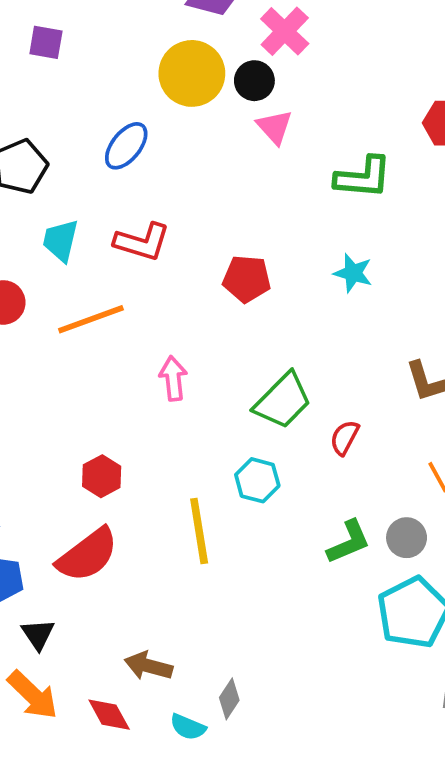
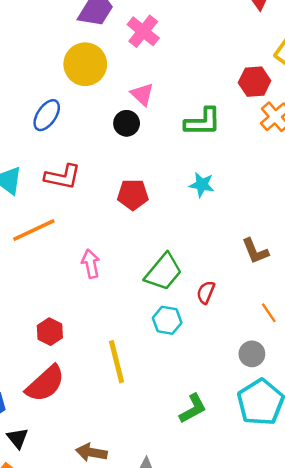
black circle: (254, 81) -> (127, 123), moved
cyan hexagon: (257, 480) -> (167, 320), moved
green L-shape: (349, 542) -> (193, 408), moved

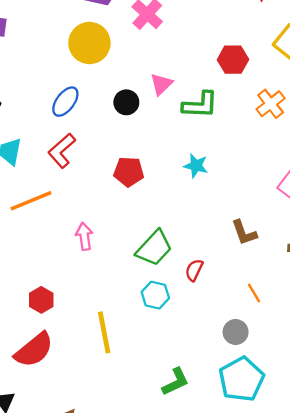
red hexagon: (255, 82) -> (233, 60), moved
pink triangle: (142, 94) -> (161, 84), moved, turned 30
blue ellipse: (47, 115) -> (65, 102), moved
red L-shape: (63, 177) -> (62, 151), turned 124

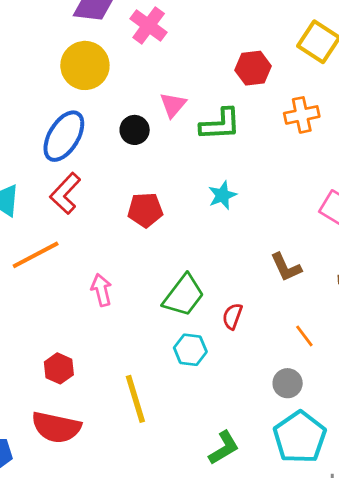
blue ellipse: (65, 102) -> (64, 136), size x1.4
orange cross: (271, 104) -> (302, 115), turned 32
cyan star: (196, 166) -> (222, 195), turned -30
red semicircle: (34, 350) -> (56, 427), turned 57

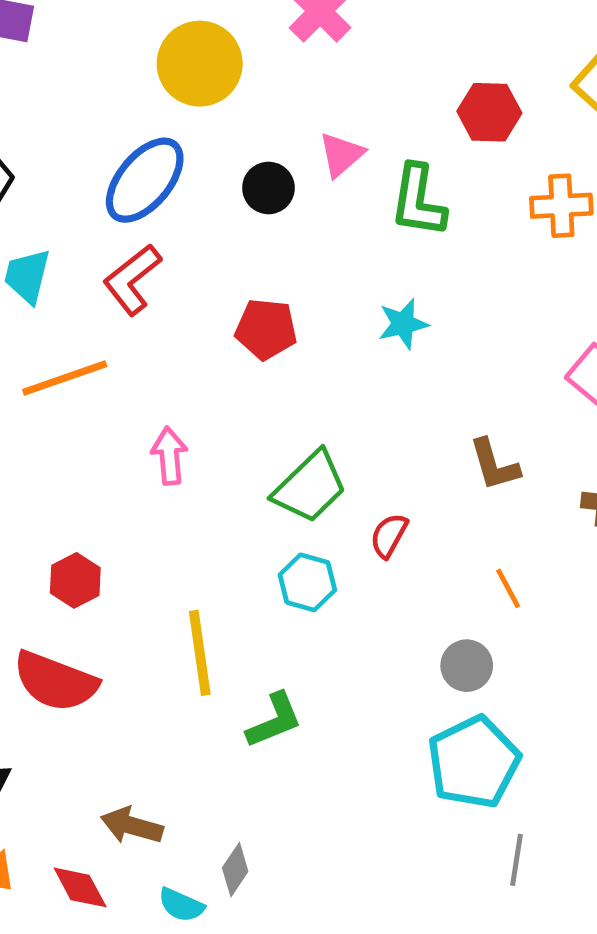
green L-shape: (220, 124) -> (418, 201), turned 93
green L-shape: (224, 448) -> (274, 720), moved

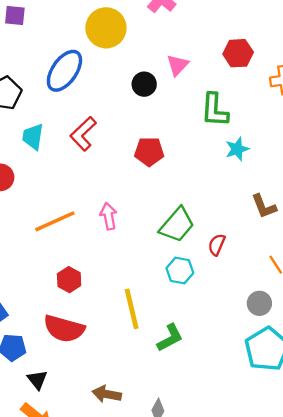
red hexagon: (489, 112) -> (238, 53), moved
blue ellipse: (145, 180) -> (64, 71), moved
green L-shape: (418, 201) -> (215, 110), moved
cyan star: (403, 324) -> (237, 149), moved
orange line: (65, 378) -> (55, 221), moved

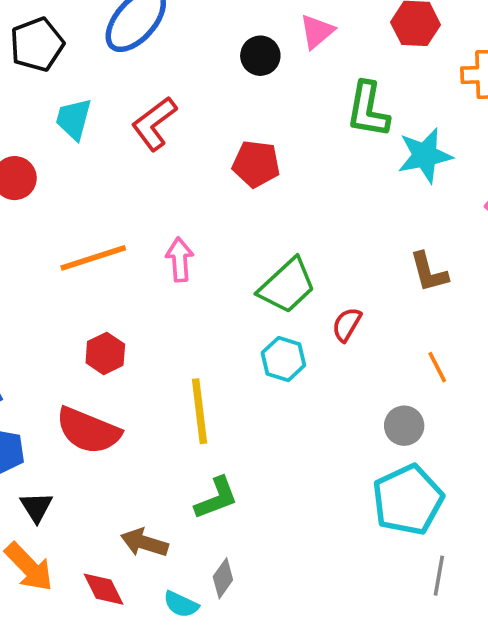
cyan star: (237, 149) -> (425, 155), moved, size x1.4
green L-shape: (170, 338) -> (216, 498), moved

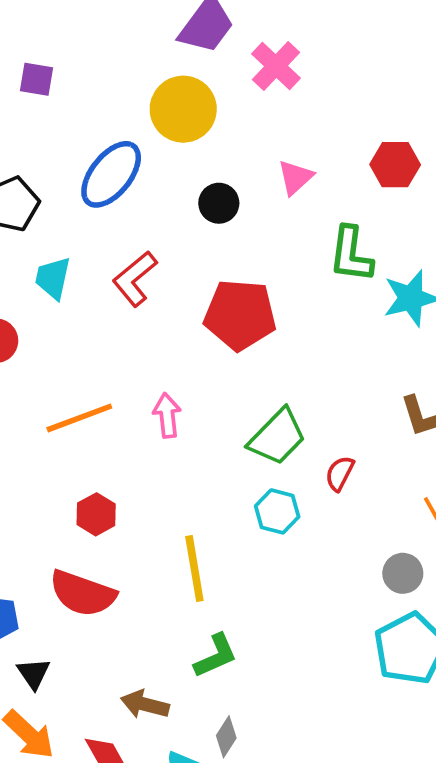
black circle: (260, 56) -> (219, 203), moved
red pentagon: (256, 164) -> (240, 315), size x1.5

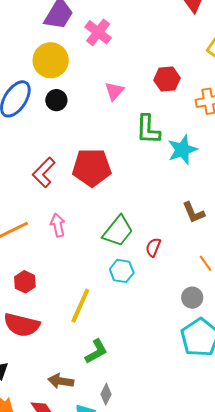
black circle: (219, 203) -> (56, 100), moved
red L-shape: (135, 279) -> (44, 172), moved
yellow line: (194, 568) -> (80, 306), turned 39

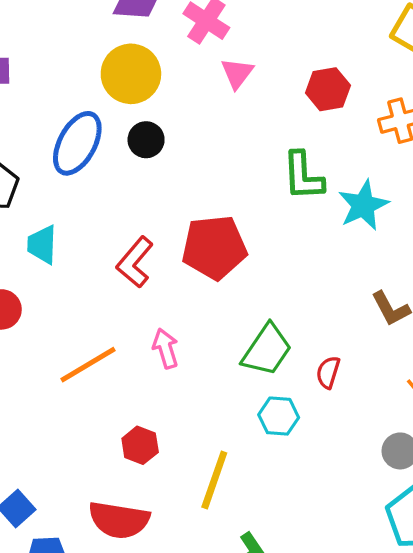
pink triangle: (114, 91) -> (237, 73), moved
red hexagon: (25, 282) -> (140, 445), moved

